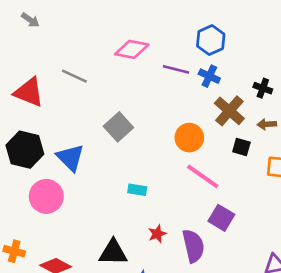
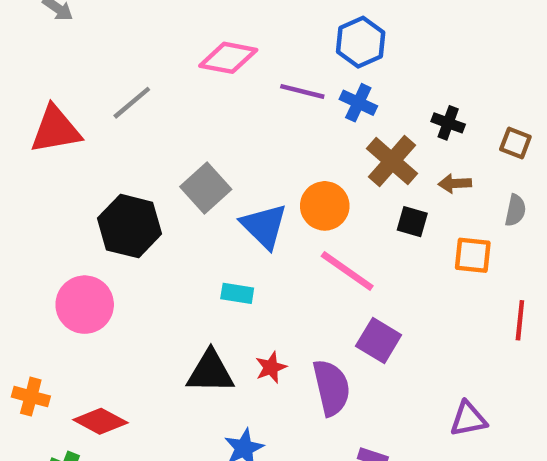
gray line: (74, 76) -> (132, 103), turned -65
red triangle: (29, 92) -> (56, 130), turned -32
black hexagon: (25, 150) -> (130, 226), moved
blue triangle: (70, 158) -> (264, 226), moved
black triangle: (113, 253) -> (210, 372), moved

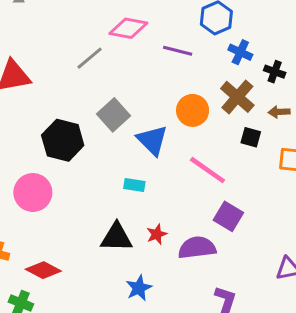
gray line: (132, 103) -> (90, 58), moved
blue cross: (358, 103) -> (240, 52), moved
orange circle: (325, 206) -> (193, 110), moved
purple semicircle: (331, 388) -> (197, 248), turned -84

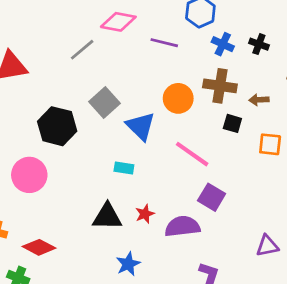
black cross: (275, 72) -> (259, 44), moved
brown cross: (237, 97) -> (220, 86), turned -32

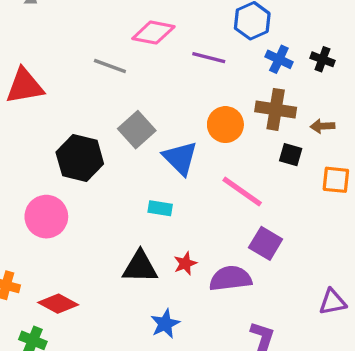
gray line: (82, 50) -> (110, 66), turned 60

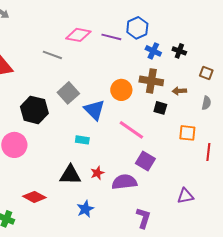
purple line: (209, 58) -> (111, 37), moved
orange square: (336, 180) -> (187, 133), moved
red diamond: (58, 304) -> (34, 197), moved

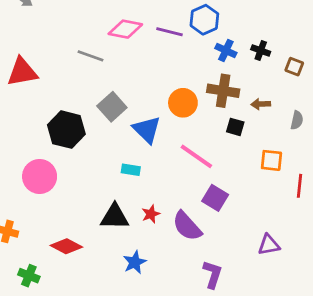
brown square: (206, 73) -> (294, 67), moved
purple semicircle: (124, 182) -> (187, 226), turned -125

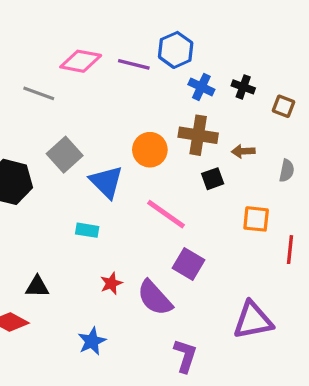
black square: (235, 127) -> (213, 179), turned -36
black triangle: (115, 217) -> (37, 287), moved, size x0.7
purple triangle: (269, 245) -> (253, 320), size x1.5

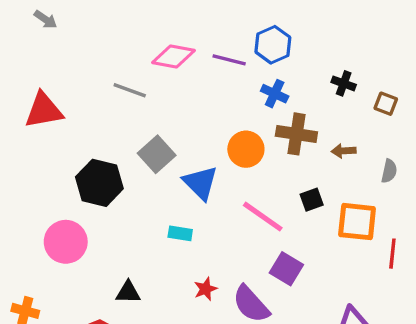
blue cross: (201, 87) -> (275, 94), moved
black square: (213, 179) -> (312, 200), moved
orange square: (256, 219) -> (357, 222), size x1.4

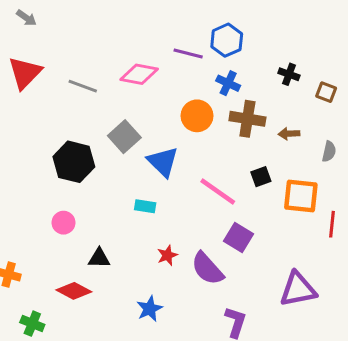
pink diamond: (174, 56) -> (139, 74), moved
gray line: (130, 90) -> (83, 86), moved
red triangle: (44, 110) -> (25, 73), moved, turned -36
orange circle: (246, 149) -> (197, 116), moved
pink circle: (66, 242) -> (63, 223), moved, size x0.6

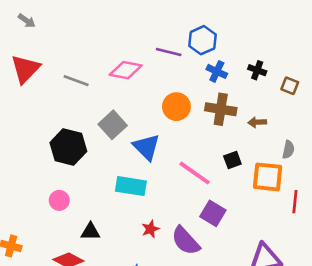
blue cross: (228, 83) -> (217, 71), moved
gray semicircle: (329, 151) -> (288, 150), moved
cyan rectangle: (145, 206) -> (131, 186), size x1.6

